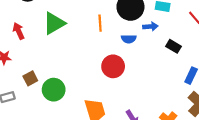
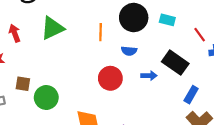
blue arrow: (150, 26) -> (149, 76), moved
black rectangle: (174, 46) -> (175, 63), size x1.6
brown square: (30, 78) -> (23, 84), turned 32

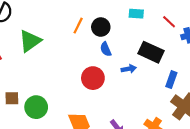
black circle: (134, 18) -> (101, 27), moved, size x0.7
orange line: (101, 32) -> (78, 26), moved, turned 35
blue semicircle: (129, 51) -> (106, 49), turned 72

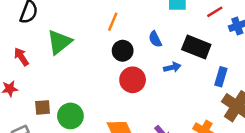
red line: (169, 22) -> (215, 12), turned -72
black circle: (101, 27) -> (123, 51), moved
blue semicircle: (106, 49) -> (155, 39), moved

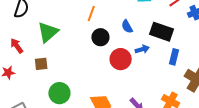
blue rectangle: (221, 77) -> (174, 57), moved
red circle: (133, 80) -> (121, 59), moved
brown square: (43, 107) -> (41, 64), moved

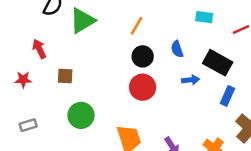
green triangle: (48, 32) -> (82, 21), moved
red circle: (121, 59) -> (143, 87), moved

